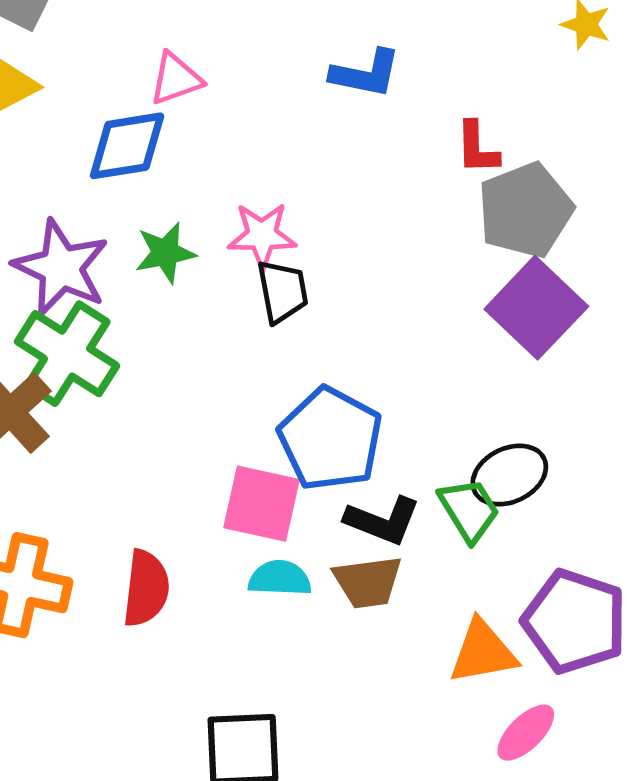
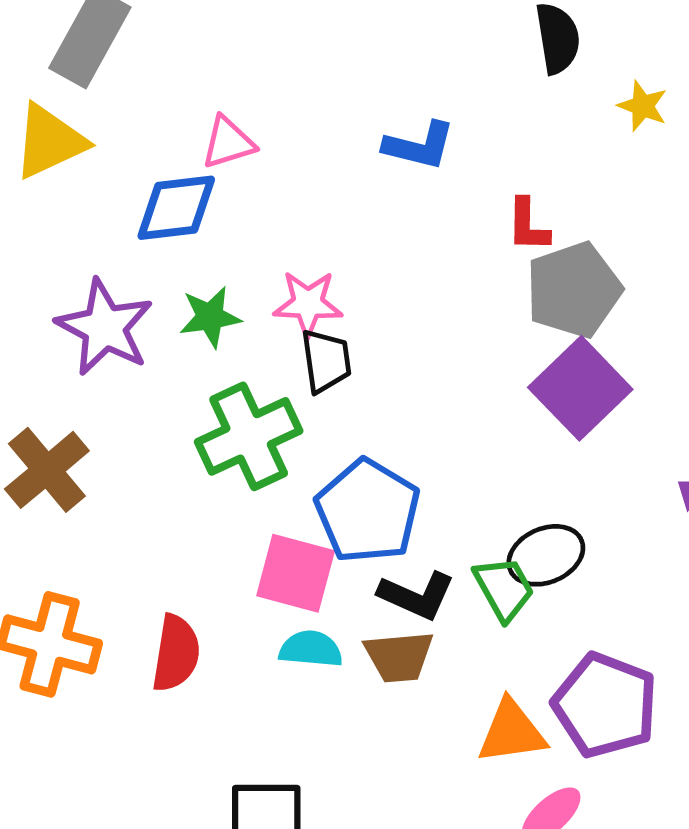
green cross: (67, 354) -> (249, 436), moved, turned 30

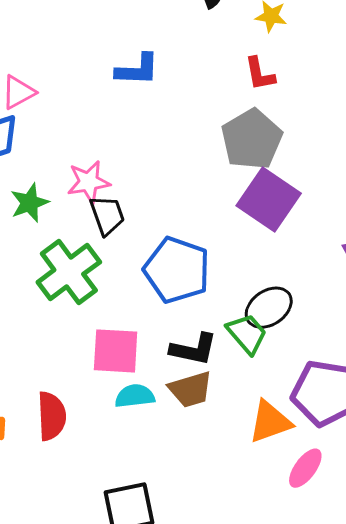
red L-shape: (528, 225) -> (260, 74), moved
blue pentagon: (368, 511) -> (177, 270), moved

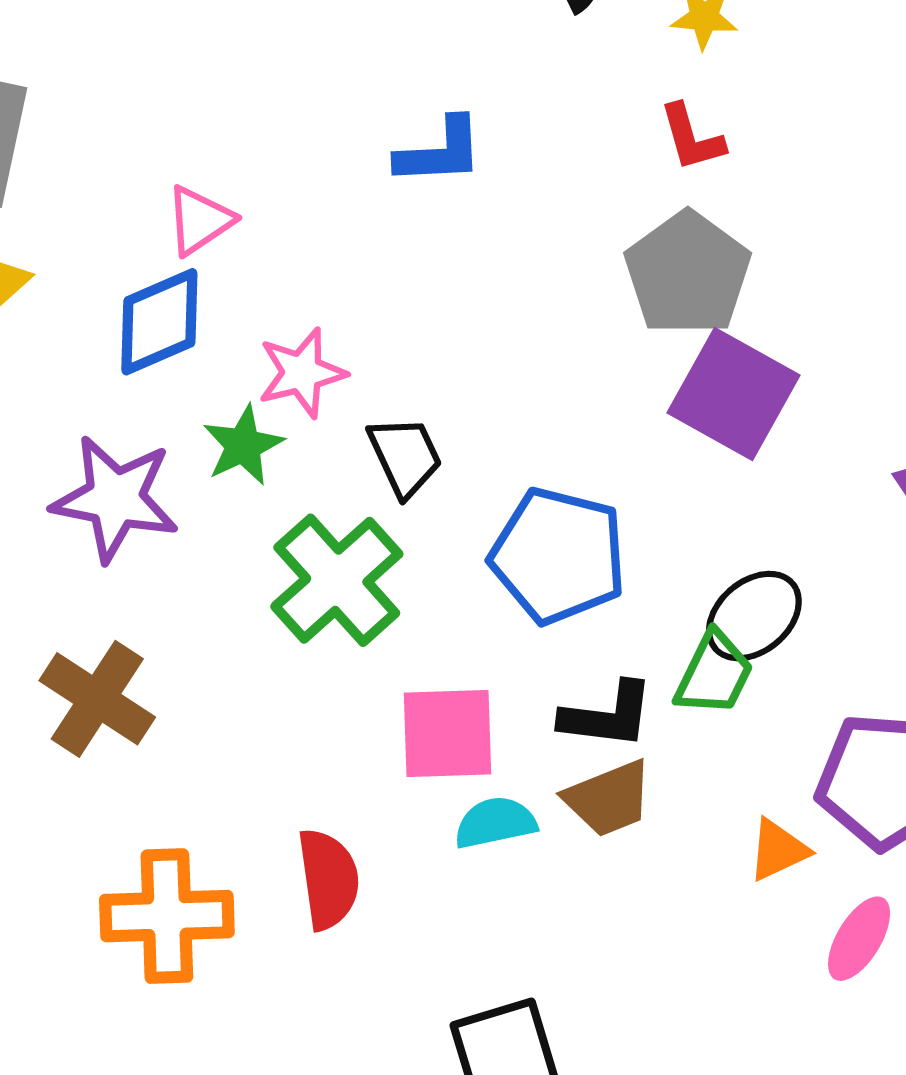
pink star: (89, 182) -> (302, 373), moved
green trapezoid: (247, 334) -> (714, 674), turned 72
orange triangle: (270, 422) -> (778, 850), size x0.7

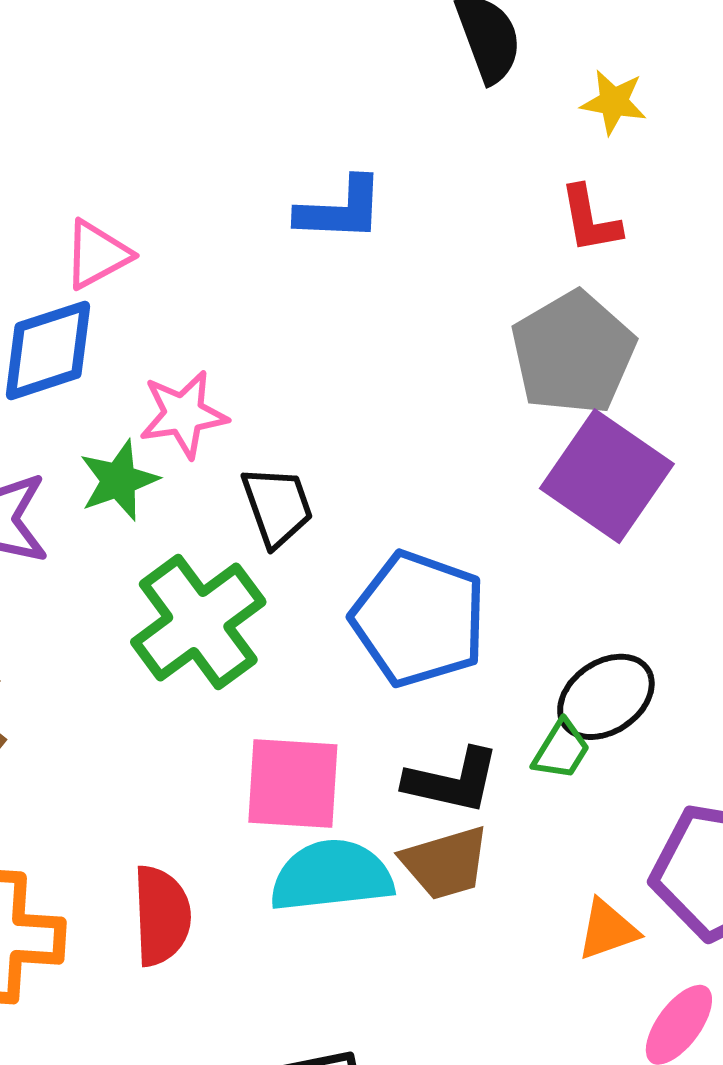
green trapezoid: (714, 674) -> (561, 750), size x0.7
cyan semicircle: (495, 823) -> (331, 876), size x1.5

